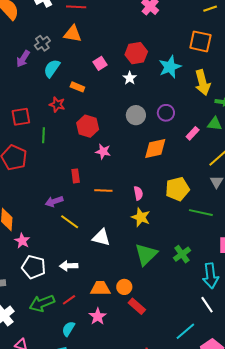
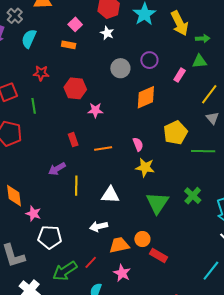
orange rectangle: (77, 87) -> (69, 45), moved
yellow line: (70, 222) -> (76, 186), turned 66
white arrow: (69, 266) -> (99, 226), moved

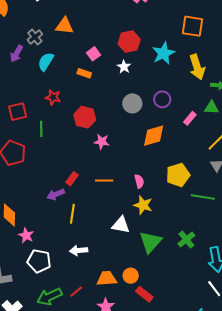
red rectangle: (73, 140) -> (72, 179), moved, turned 48
white triangle: (110, 195) -> (121, 225), moved
white arrow: (99, 226) -> (79, 251), moved

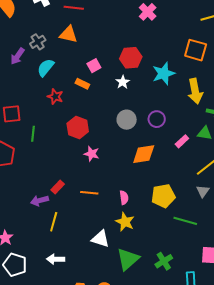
red star: (53, 97) -> (55, 97), moved

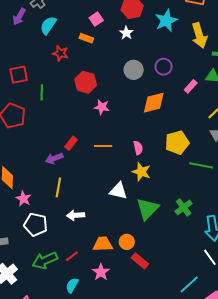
yellow line: (54, 222) -> (58, 187), moved

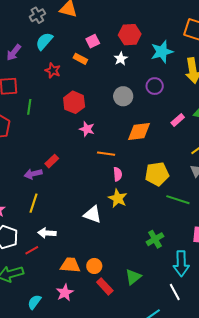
purple arrow: (19, 17) -> (14, 53), moved
purple circle: (164, 67) -> (155, 86), moved
orange line: (103, 146) -> (106, 154), moved
green triangle: (148, 209) -> (133, 277), moved, size x0.7
red line: (72, 256) -> (32, 250), moved

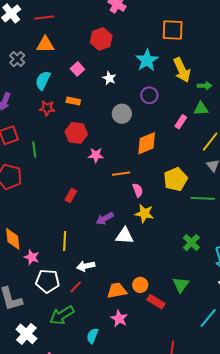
red hexagon: (130, 35) -> (101, 39), moved
cyan semicircle: (44, 41) -> (43, 80), moved
orange rectangle: (80, 59) -> (73, 101), moved
purple arrow: (33, 174) -> (105, 219), moved

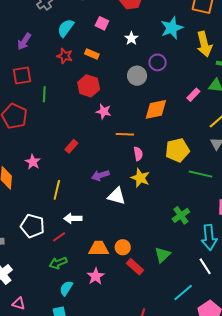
pink square: (77, 69) -> (102, 23), turned -32
purple circle: (149, 95) -> (158, 62), moved
pink star: (32, 257) -> (33, 162), moved
green arrow: (62, 315) -> (58, 263), moved, size x0.7

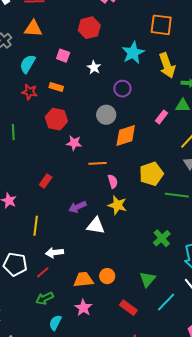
gray circle: (137, 76) -> (106, 115), moved
red rectangle: (135, 267) -> (128, 308), moved
cyan line: (183, 292) -> (166, 302), moved

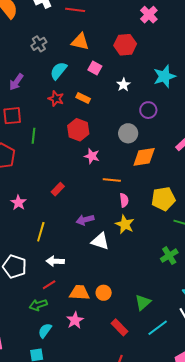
orange triangle: (33, 28) -> (80, 42), moved
green cross: (162, 238) -> (169, 256), moved
red line: (43, 272) -> (49, 285), moved

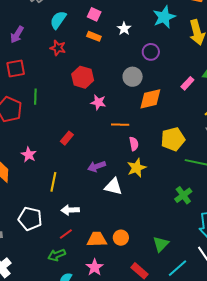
orange rectangle: (83, 98) -> (94, 36), moved
green line: (33, 136) -> (35, 97), moved
yellow star: (125, 224) -> (137, 168), turned 30

